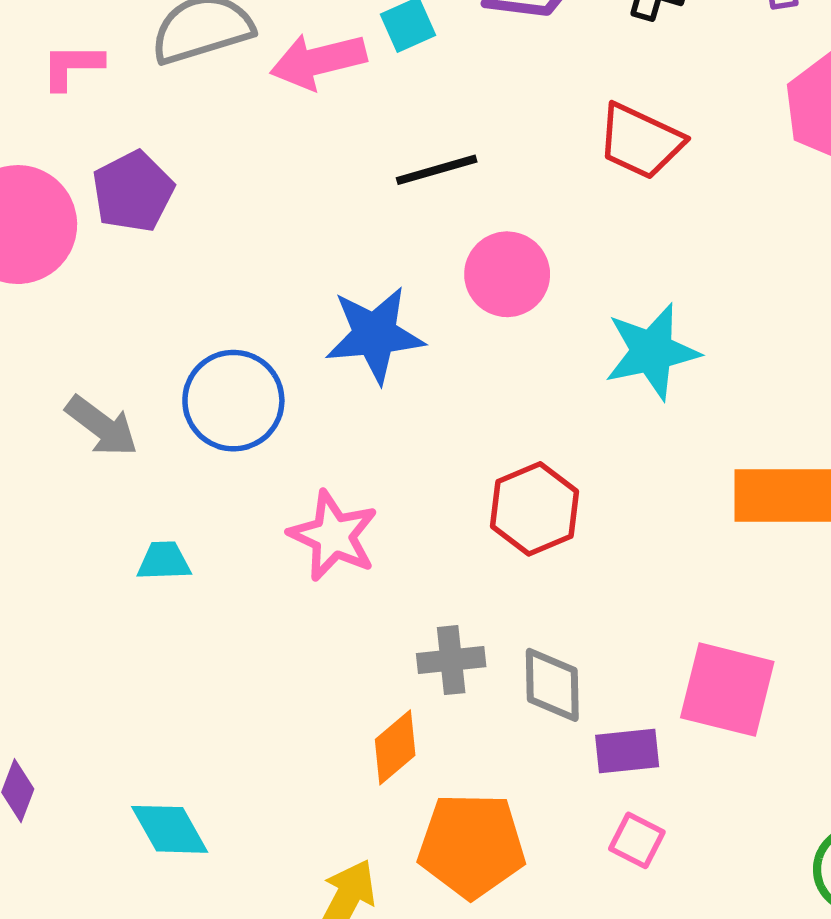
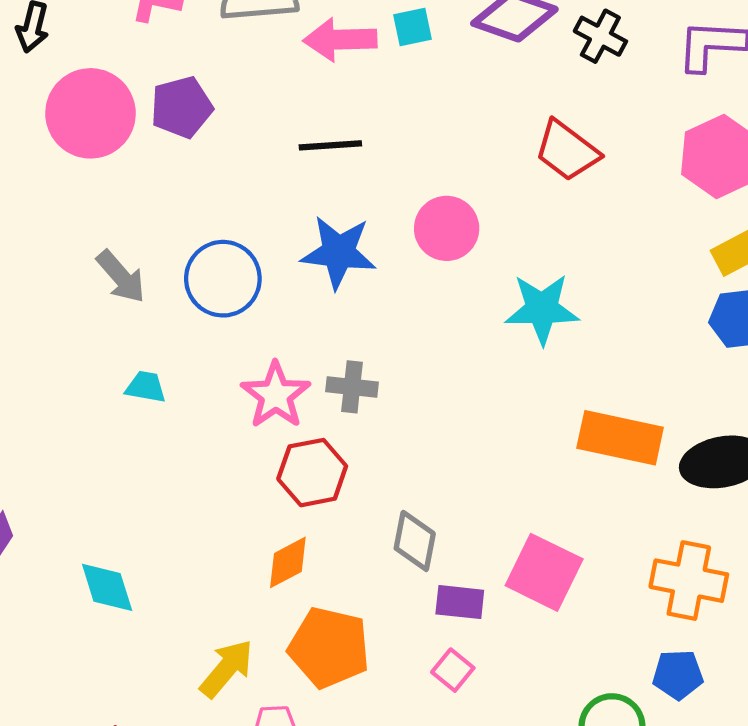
black line: (437, 170) -> (330, 145), moved
red hexagon: (535, 509) -> (312, 473), moved
gray cross: (451, 660) -> (352, 387), moved

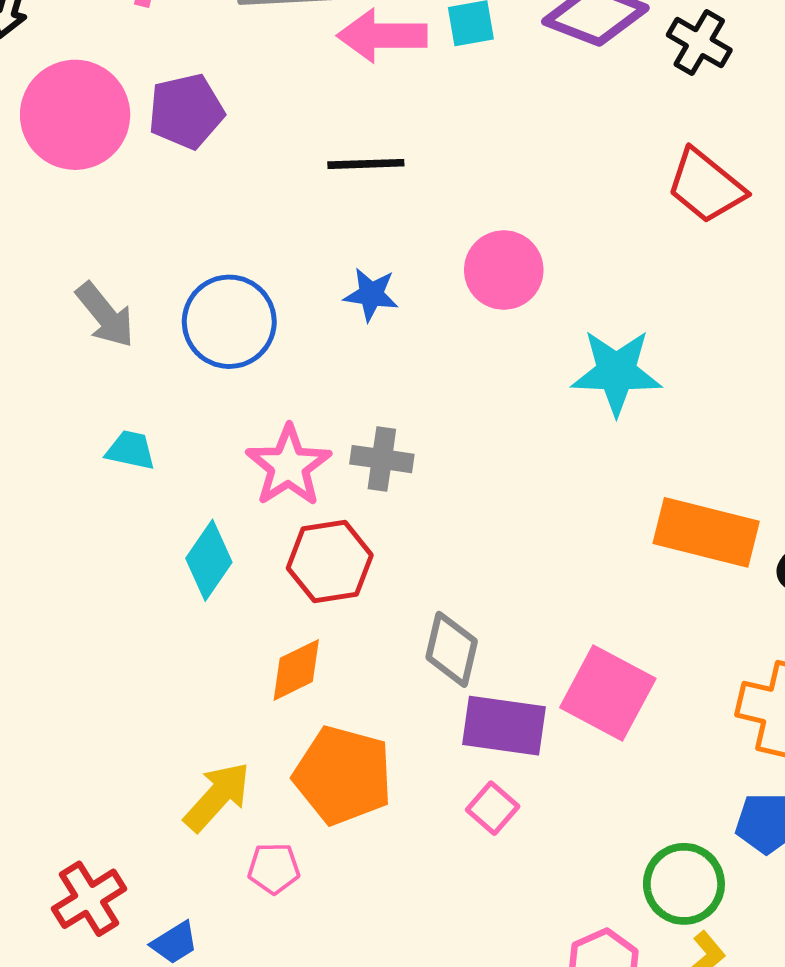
red trapezoid: (567, 151) -> (706, 186), moved
blue star: (339, 252) -> (371, 294), size x0.6
cyan diamond: (107, 587) -> (209, 560), moved, turned 50
purple rectangle: (460, 602) -> (504, 726), size x1.4

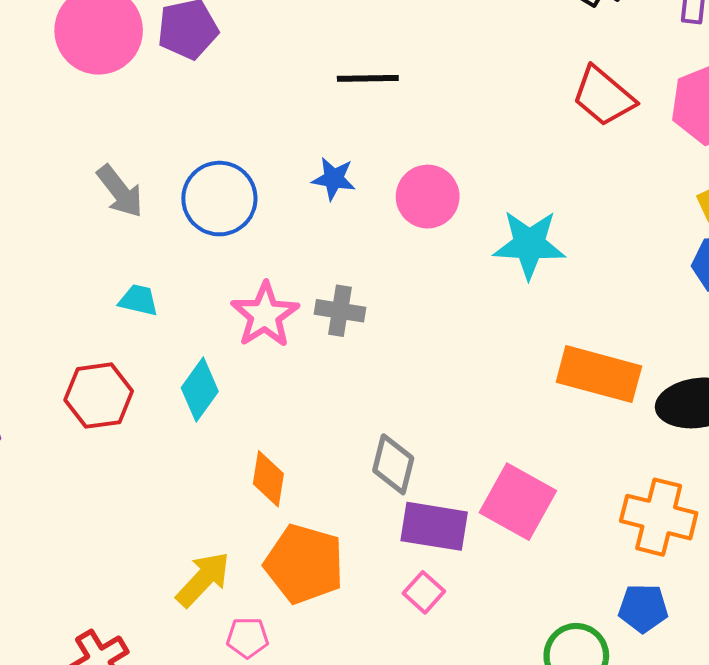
black line: (366, 164) -> (368, 78), moved
pink circle: (504, 270) -> (428, 197), moved
red hexagon: (330, 562) -> (99, 396), moved
orange diamond: (296, 670) -> (268, 479), turned -56

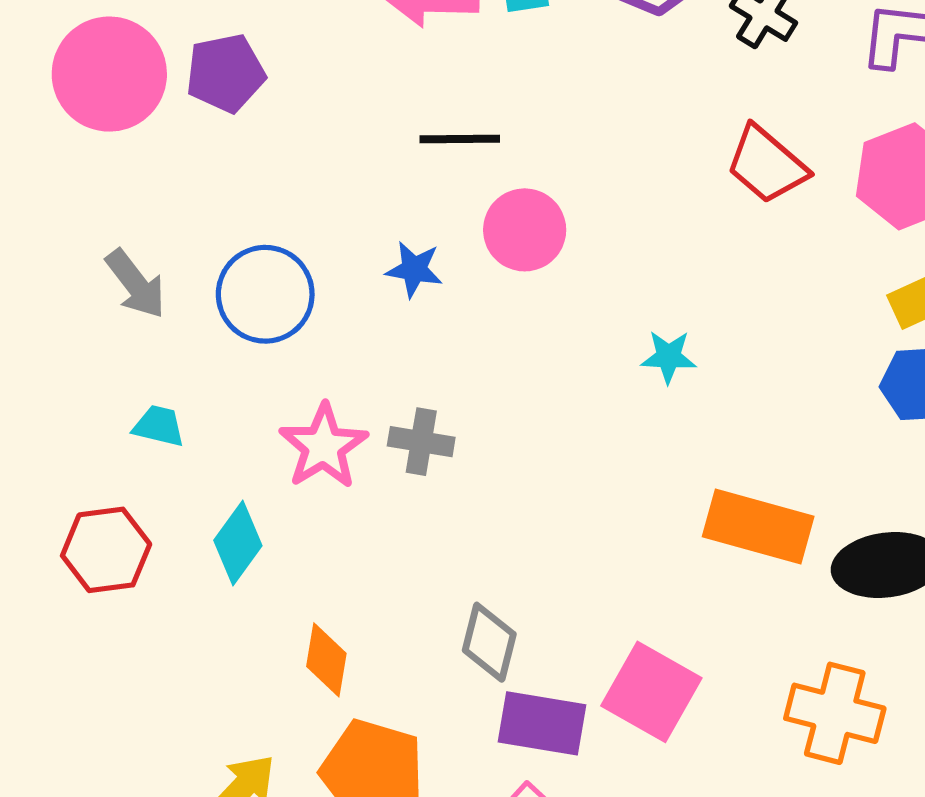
pink circle: (428, 197) -> (525, 230), moved
cyan star: (529, 244) -> (669, 357), size x0.6

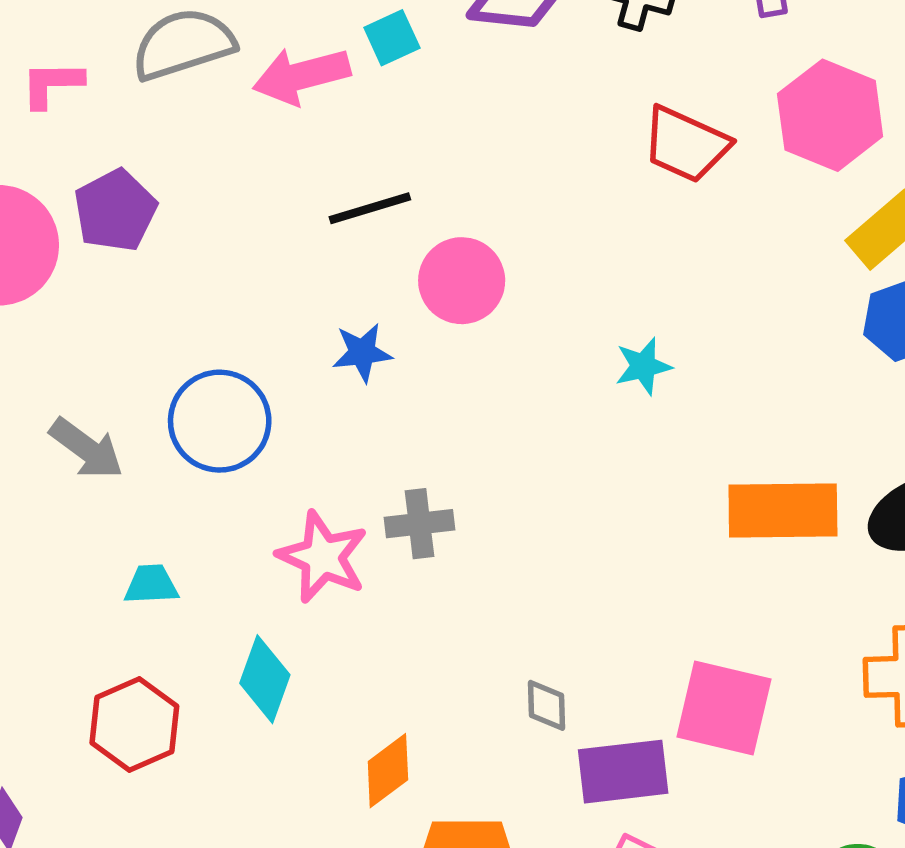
gray diamond: (489, 642) -> (546, 705), size x0.7
orange diamond: (326, 660) -> (388, 771), turned 60

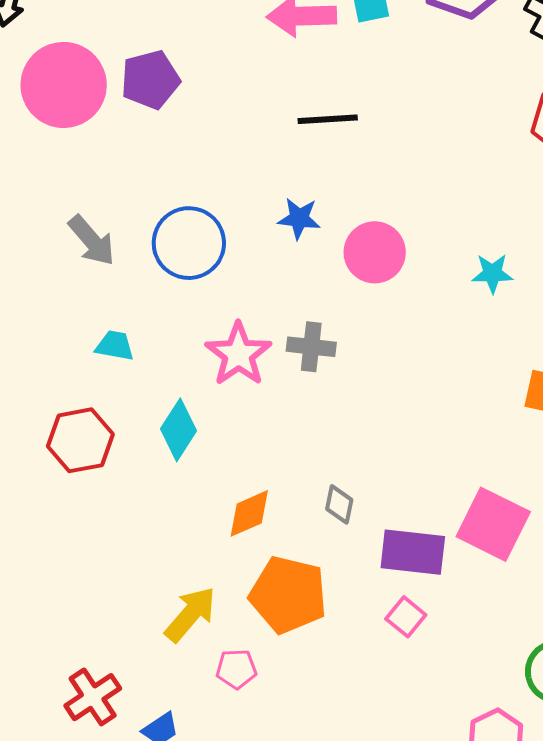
pink circle: (462, 281) -> (375, 252), moved
gray diamond: (546, 705) -> (339, 504), moved

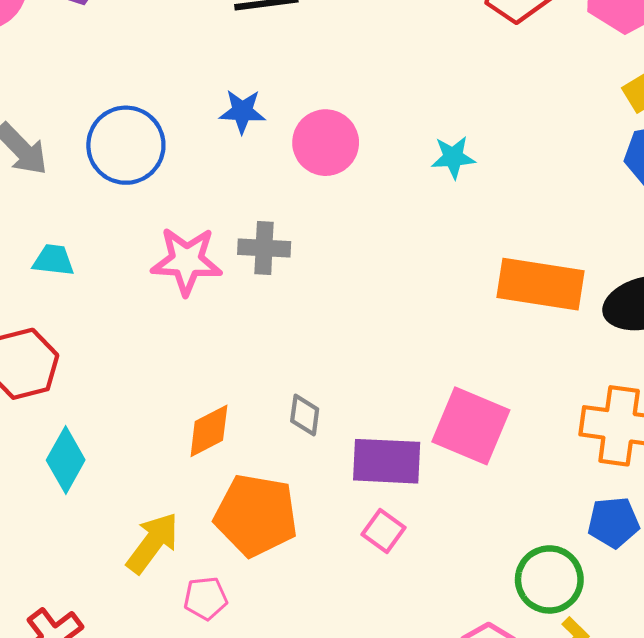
pink star: (238, 354) -> (187, 261), turned -30
cyan diamond: (178, 430) -> (66, 460), moved

